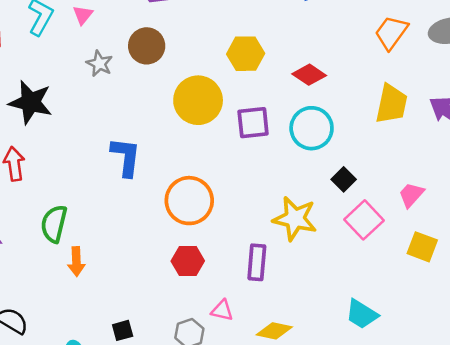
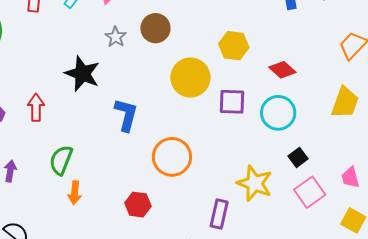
black star: (31, 102) -> (82, 74), moved
pink trapezoid: (411, 195) -> (350, 177), turned -65
red hexagon: (188, 261) -> (138, 205), moved

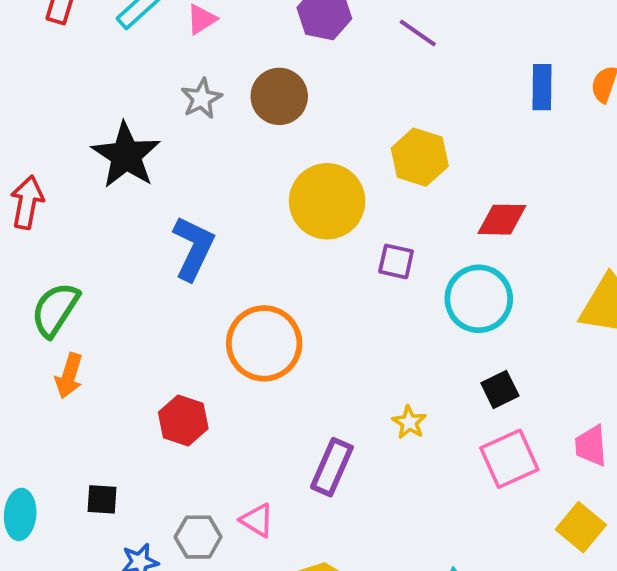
red diamond: (282, 70) -> (502, 220), turned -52
purple square: (232, 102) -> (396, 261), size x0.7
yellow star: (254, 183) -> (409, 422), size x0.5

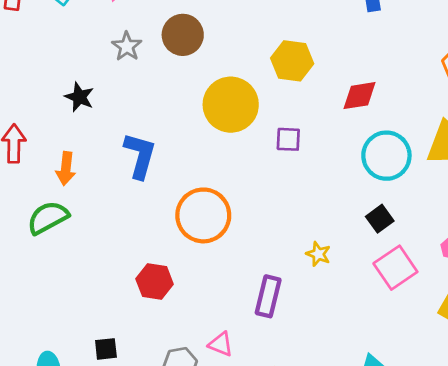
black star: (126, 155) -> (79, 97), size x0.6
cyan circle: (479, 299) -> (386, 156), moved
green semicircle: (55, 310) -> (48, 218), turned 39
orange arrow: (69, 376) -> (66, 169), moved

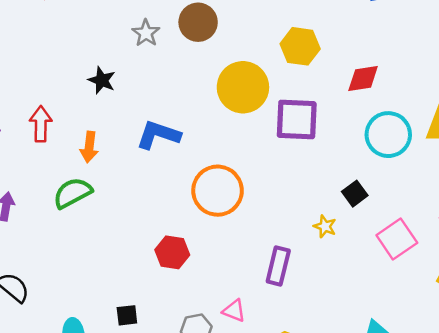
purple square: (288, 139) -> (297, 120), size x1.8
blue L-shape: (140, 156) -> (158, 135), turned -87
black square: (380, 219) -> (355, 194), moved

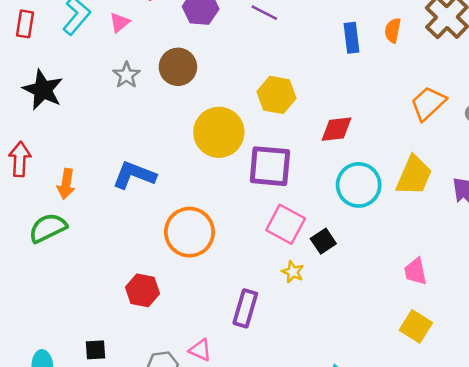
black star: (102, 80) -> (43, 90), moved, size x1.5
pink square: (397, 239) -> (286, 224), moved, turned -30

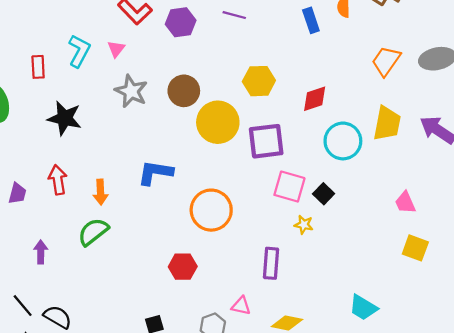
brown circle: (178, 67) -> (184, 91), moved
gray star: (126, 75) -> (131, 91), size x1.4

